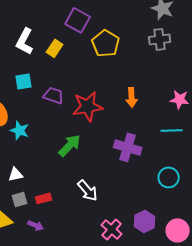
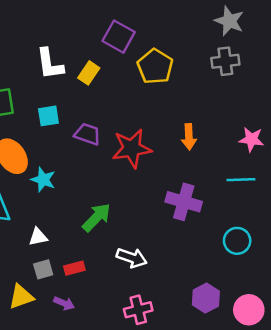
white L-shape: (25, 41) -> (50, 64), turned -36
green arrow: (70, 145) -> (97, 217), moved
white arrow: (88, 190) -> (132, 258), turned -30
pink cross: (112, 229) -> (138, 310), moved, turned 35

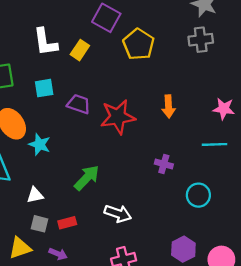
purple cross: (184, 202) -> (164, 164), size x0.6
cyan circle: (237, 241) -> (198, 195), moved
gray square: (43, 269) -> (40, 224), turned 30

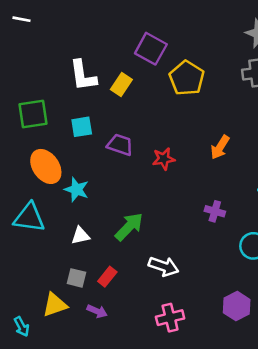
orange arrow: (168, 106) -> (220, 147), turned 35
red star: (118, 117) -> (164, 159), size x0.6
white triangle: (35, 195) -> (80, 236), moved
red rectangle: (67, 223) -> (107, 277), turned -36

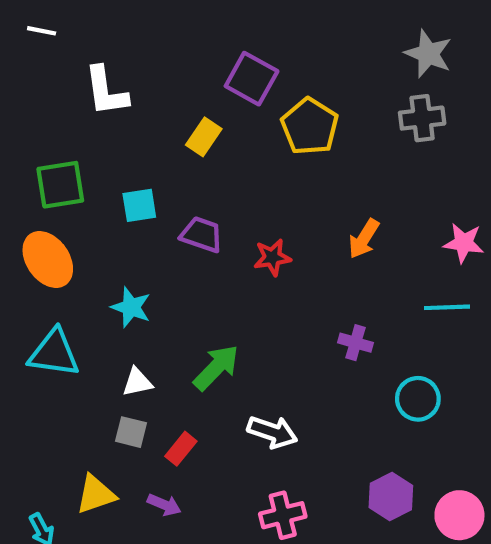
white L-shape: (83, 76) -> (106, 91), moved
orange ellipse: (46, 166) -> (48, 259), moved
gray square: (77, 278) -> (131, 432), moved

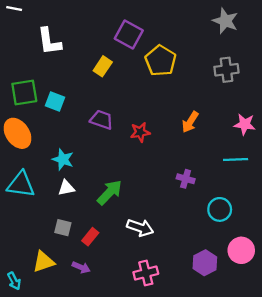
gray cross: (422, 118) -> (226, 70), moved
cyan square: (139, 205) -> (55, 102), moved, turned 30
white triangle: (137, 382) -> (66, 188), moved
pink circle: (459, 515) -> (241, 250), moved

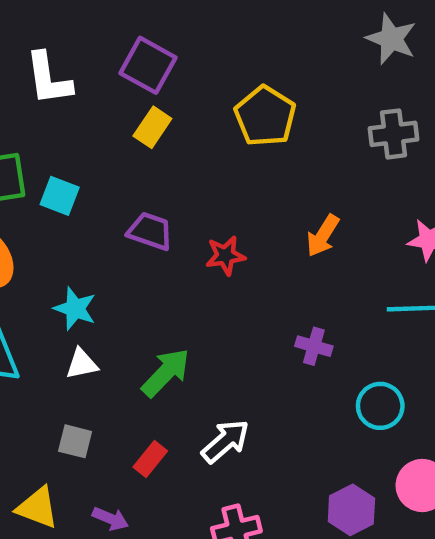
purple square: (129, 35) -> (148, 65), moved
white arrow: (140, 228) -> (225, 441), turned -60
red rectangle: (90, 237) -> (150, 459), moved
yellow triangle: (44, 262) -> (37, 508), turned 40

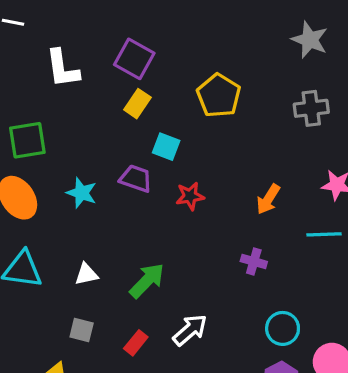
cyan square: (60, 196) -> (166, 147), moved
orange arrow: (323, 236) -> (268, 199), moved
cyan star: (75, 309) -> (82, 193), moved
cyan circle: (380, 406) -> (283, 328), moved

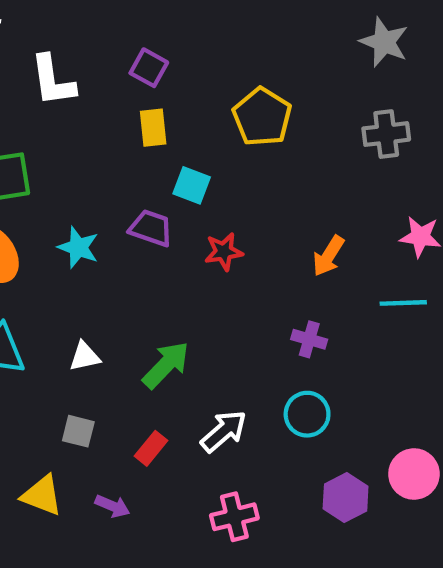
purple square: (134, 59) -> (149, 68), size x0.7
yellow rectangle: (137, 104) -> (153, 128), turned -40
cyan circle: (283, 328) -> (307, 414), moved

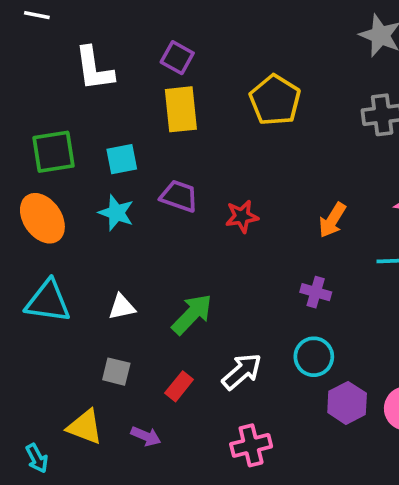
yellow rectangle: (153, 128) -> (181, 109), size x1.4
cyan square: (192, 185) -> (122, 159), moved, turned -32
purple hexagon: (346, 498) -> (347, 403), moved

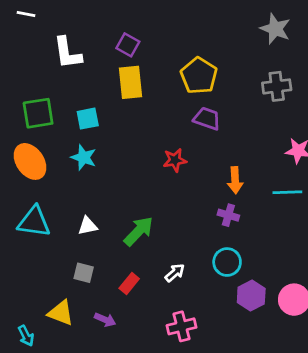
purple trapezoid: (179, 196) -> (207, 119), moved
orange arrow: (332, 220) -> (235, 180), moved, turned -35
white arrow: (242, 372) -> (175, 273), size x0.7

